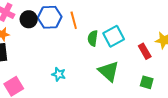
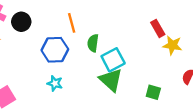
blue hexagon: (50, 17) -> (55, 50), moved
cyan square: (114, 36) -> (113, 60), moved
red rectangle: (145, 51) -> (158, 28), moved

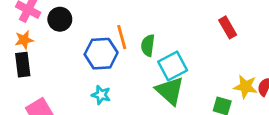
orange line: (72, 23) -> (122, 37), moved
yellow star: (172, 45) -> (246, 87), moved

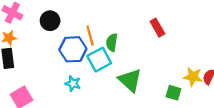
black circle: (60, 19) -> (50, 21), moved
red rectangle: (228, 27) -> (157, 28), moved
cyan square: (173, 66) -> (99, 60), moved

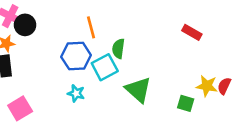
black circle: (50, 21) -> (25, 25), moved
red rectangle: (157, 28) -> (192, 32), moved, turned -30
orange line: (90, 36) -> (91, 27), moved

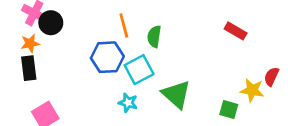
green semicircle: (118, 49) -> (154, 36), moved
red semicircle: (224, 86) -> (271, 76), moved
cyan star: (76, 93) -> (128, 103), moved

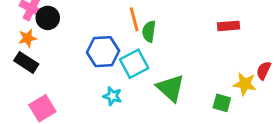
orange line: (124, 25) -> (134, 19), moved
red rectangle: (236, 31) -> (229, 26), turned -35
black rectangle: (29, 68) -> (26, 62), turned -50
cyan star: (128, 103) -> (113, 96), moved

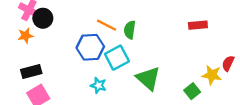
orange line: (134, 19) -> (107, 25), moved, turned -48
black rectangle: (26, 62) -> (31, 71), moved, turned -48
green square: (222, 103) -> (192, 91), turned 35

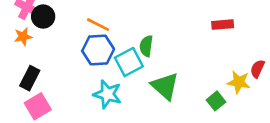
orange line: (107, 25) -> (98, 25), moved
green semicircle: (130, 30) -> (146, 46), moved
black rectangle: (31, 71) -> (30, 78), turned -48
cyan star: (98, 85) -> (107, 94), size x1.5

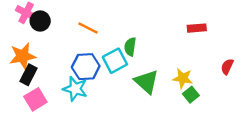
orange star: (23, 37) -> (23, 56), moved, size x1.6
blue hexagon: (98, 50) -> (86, 67), moved
yellow star: (239, 82) -> (183, 78), moved
cyan star: (107, 94) -> (75, 89), moved

